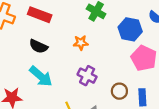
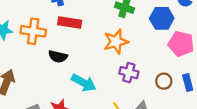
orange star: (81, 43) -> (116, 42), size x1.6
black semicircle: (38, 46) -> (58, 56), moved

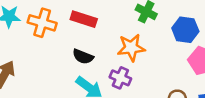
black semicircle: (58, 56) -> (83, 57), moved
purple cross: (129, 73) -> (120, 78), moved

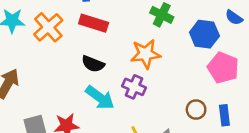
orange cross: (42, 23) -> (48, 27), turned 32

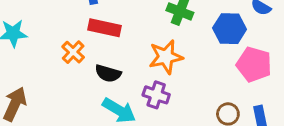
orange cross: (48, 27) -> (73, 52), moved, size x0.7

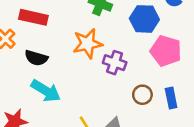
purple cross: (156, 95) -> (115, 63), moved

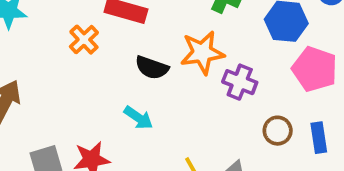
black semicircle: (36, 58) -> (152, 68), moved
cyan arrow: (46, 91) -> (138, 118), size x0.7

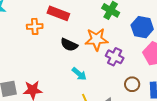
orange cross: (84, 40) -> (35, 26), turned 35
cyan arrow: (138, 118) -> (79, 74), moved

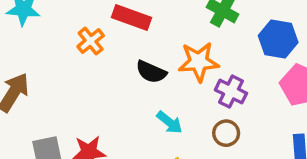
orange cross: (35, 26) -> (91, 41), turned -35
brown circle: (132, 84) -> (226, 133), moved

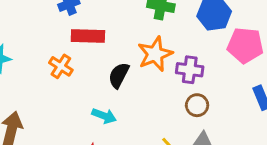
black semicircle: (151, 72) -> (119, 75), turned 112
cyan arrow: (170, 122) -> (104, 116), moved

